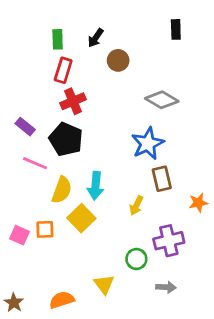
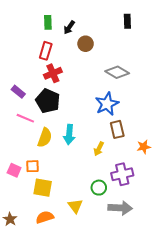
green rectangle: (58, 39) -> (48, 22), moved
yellow square: (81, 218) -> (43, 188), moved, turned -36
gray arrow: (166, 287) -> (120, 208), size x1.6

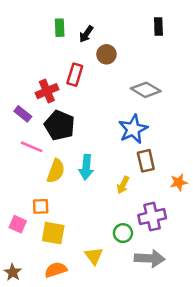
red rectangle: (46, 51) -> (75, 75), moved
red cross: (53, 73) -> (47, 91), moved
pink square: (14, 170) -> (18, 224), moved

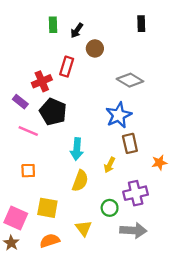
yellow semicircle: (56, 171) -> (80, 181), moved
orange square: (41, 206) -> (28, 171), moved
pink square: (18, 224) -> (16, 218), moved, size x1.5

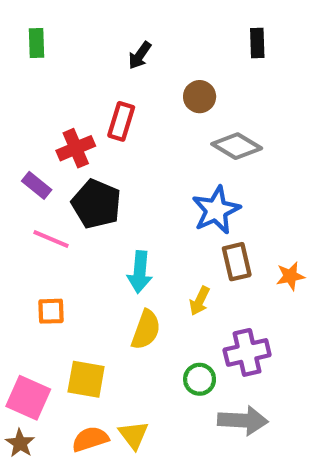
green rectangle: (53, 25) -> (37, 43), moved
brown circle: (95, 48) -> (200, 97), moved
orange star: (159, 163) -> (290, 276), moved
yellow triangle: (84, 228) -> (134, 435), moved

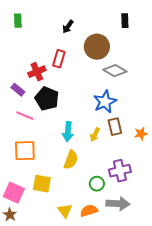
brown circle: (200, 97) -> (97, 47), size x1.6
yellow arrow: (200, 301) -> (95, 135), moved
orange square: (51, 311) -> (25, 151), size x1.6
orange semicircle: (90, 439) -> (89, 211), moved

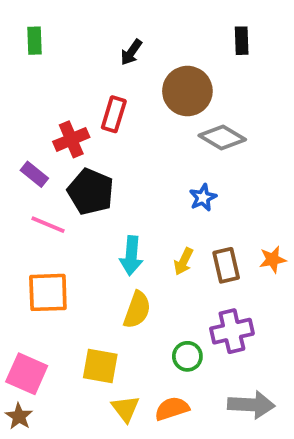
blue star: (105, 102) -> (203, 198), size x0.6
brown rectangle: (115, 127) -> (226, 265), moved
yellow square: (42, 184) -> (100, 366), moved
gray arrow: (118, 204) -> (251, 405), moved

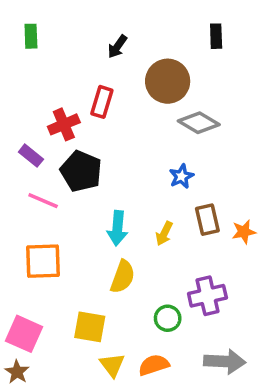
brown rectangle: (226, 265) -> (207, 220), moved

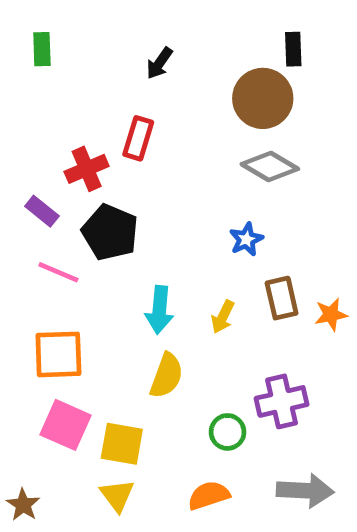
brown circle: (168, 81) -> (263, 98), moved
pink square: (24, 334) -> (65, 425), moved
yellow triangle: (112, 365) -> (117, 495), moved

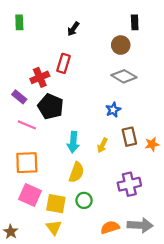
brown circle: (263, 98) -> (121, 45), size x0.7
green circle: (228, 432) -> (84, 200), moved
orange semicircle: (209, 495) -> (110, 227), moved

